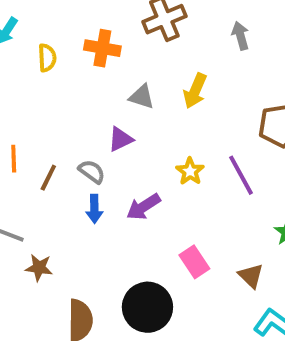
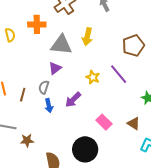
gray triangle: (142, 97) -> (61, 45), size x1.6
gray semicircle: (92, 171) -> (44, 87), turned -96

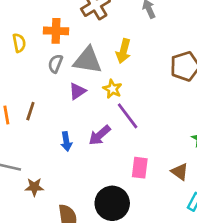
purple line: (119, 74) -> (128, 116), moved
yellow star: (93, 77) -> (112, 89), moved
gray semicircle: (44, 87) -> (55, 64), moved
brown line: (23, 95) -> (30, 111), moved
pink rectangle: (104, 122) -> (140, 168), turned 49

